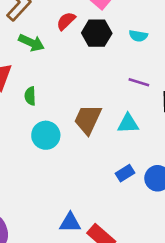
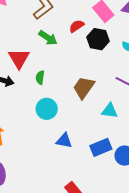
brown trapezoid: (88, 119) -> (84, 88), moved
blue rectangle: (125, 173) -> (101, 147), size x1.5
blue triangle: (70, 223) -> (64, 141), moved

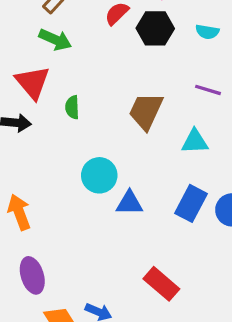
green arrow: (48, 38) -> (55, 40), moved
cyan circle: (47, 109) -> (99, 175), moved
blue rectangle: (101, 147) -> (191, 203), turned -30

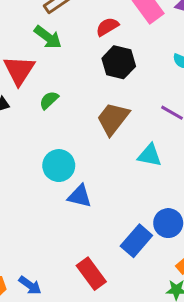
black hexagon: (155, 28) -> (119, 62), moved
green semicircle: (72, 107) -> (49, 100), turned 36
blue rectangle: (191, 203) -> (136, 241), moved

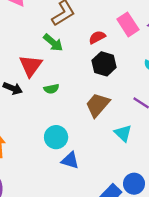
green semicircle: (49, 100) -> (51, 89), turned -152
cyan triangle: (150, 155) -> (123, 133), turned 30

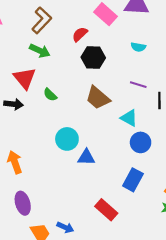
green semicircle: (51, 89) -> (50, 95), turned 72
brown trapezoid: (98, 105) -> (98, 98), turned -75
blue circle: (134, 184) -> (141, 142), moved

